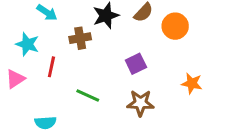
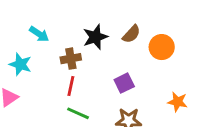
red line: (51, 67) -> (71, 86), moved

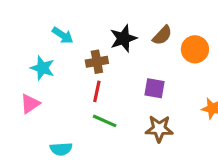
purple square: (124, 83) -> (154, 88), turned 36

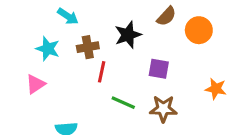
black star: (123, 38) -> (128, 35), moved
brown cross: (97, 62) -> (88, 47), moved
green line: (105, 121) -> (123, 103), moved

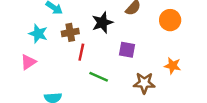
orange circle: (199, 30) -> (170, 20), moved
brown star: (163, 109) -> (144, 83), moved

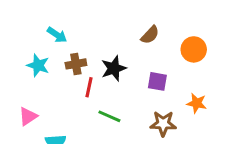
black star: (102, 23) -> (114, 68), moved
purple square: (127, 50) -> (157, 81), moved
pink triangle: (28, 62) -> (28, 116), moved

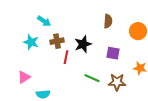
brown semicircle: (150, 35) -> (108, 21), turned -40
green line: (109, 116) -> (92, 78), moved

